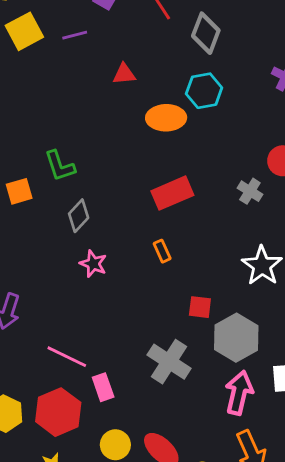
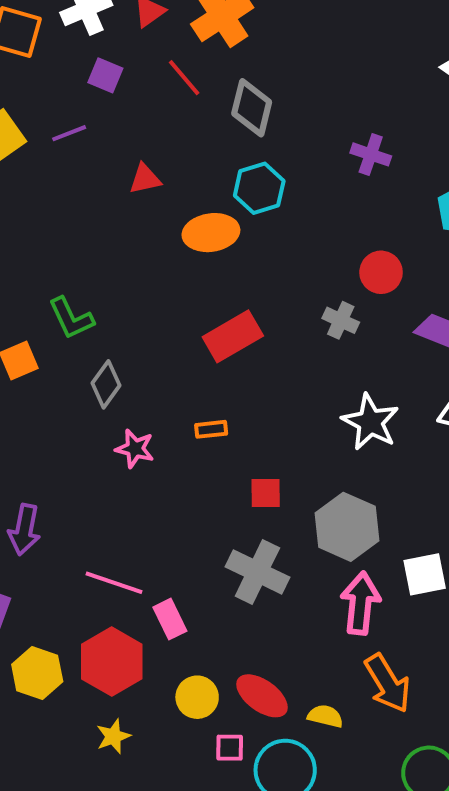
orange rectangle: (162, 251) -> (211, 429), moved, turned -65
red square: (200, 307) -> (266, 493), moved

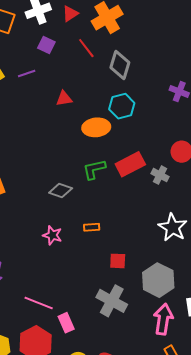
green L-shape: (71, 318) -> (94, 169), moved, turned 100
red rectangle: (233, 336) -> (130, 164), moved
gray diamond: (106, 384) -> (61, 190), moved, turned 70

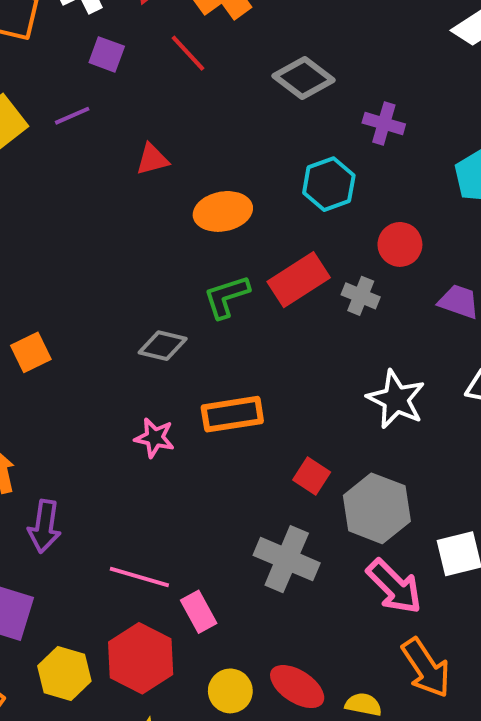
gray diamond: (120, 65) -> (303, 78), moved, turned -64
cyan hexagon: (122, 106) -> (329, 184), moved
orange rectangle: (92, 227) -> (232, 414), size x1.8
red square: (118, 261) -> (312, 476), moved, turned 36
pink arrow: (163, 319) -> (394, 587), turned 132

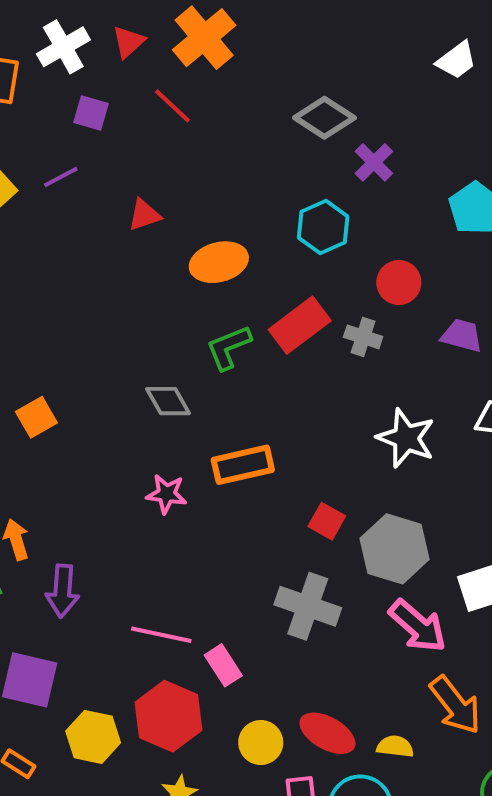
gray diamond: (303, 78) -> (324, 118), moved
purple cross: (384, 124) -> (374, 162), turned 33
gray diamond: (163, 346) -> (168, 401), turned 51

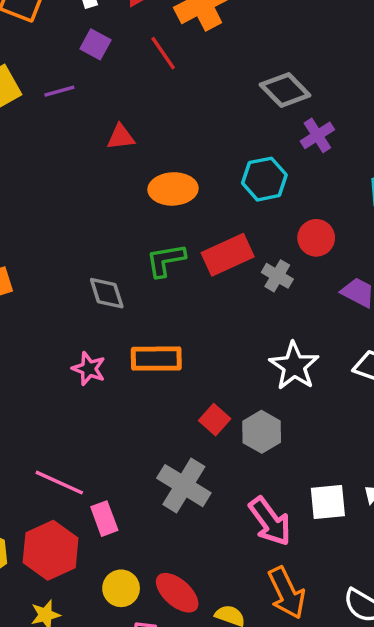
gray hexagon: (395, 549) -> (262, 432), moved, size x0.7

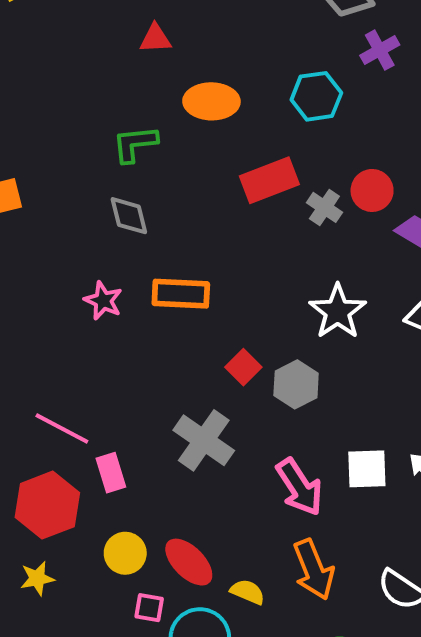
red circle: (316, 238) -> (372, 190), moved
green L-shape: (166, 260) -> (135, 144), moved

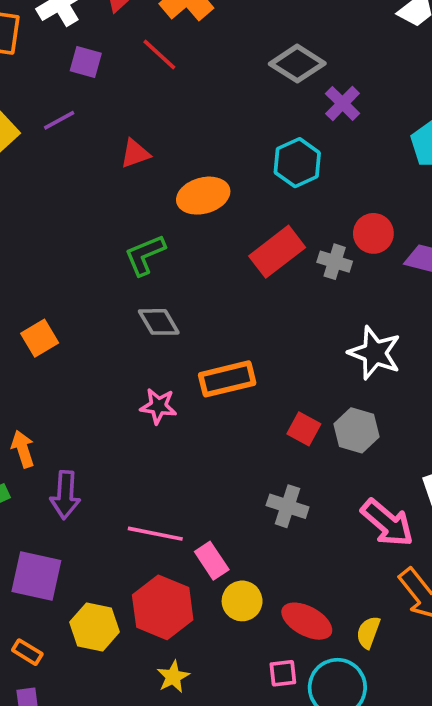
gray cross: (204, 440) -> (288, 506), size x0.7
yellow circle: (125, 553) -> (242, 601), moved
yellow semicircle: (248, 592) -> (368, 632), turned -76

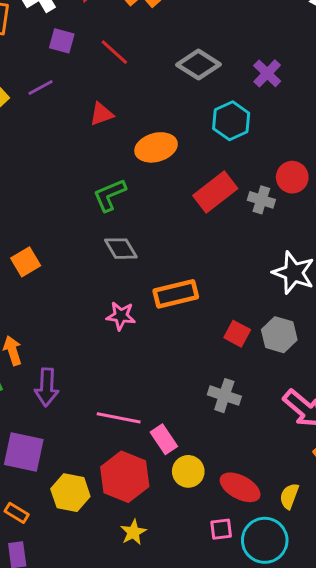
red line: (159, 55) -> (114, 52), moved
gray diamond: (297, 64) -> (199, 65), moved

